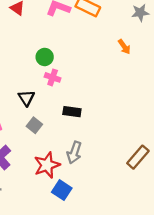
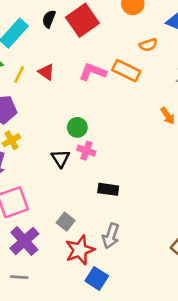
black triangle: (26, 98) -> (60, 158), moved
gray square: (34, 125) -> (66, 222), moved

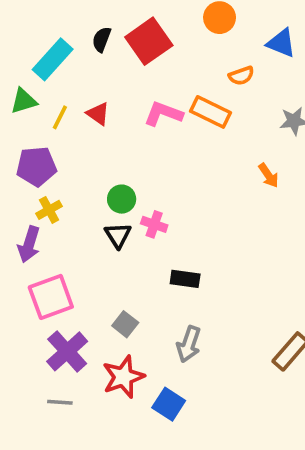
green circle: (77, 127) -> (122, 199), moved
red star: (80, 250) -> (123, 377), moved

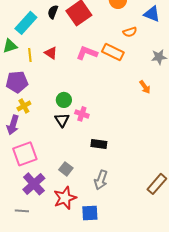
yellow line: (60, 117) -> (30, 55), turned -32
gray line: (60, 402) -> (22, 211), moved
blue square: (169, 404) -> (90, 213), turned -36

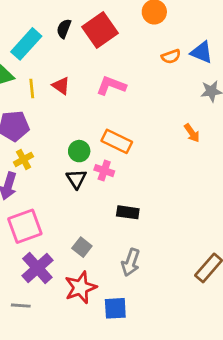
blue triangle: (152, 14) -> (202, 52), moved
orange rectangle: (113, 52) -> (117, 141), moved

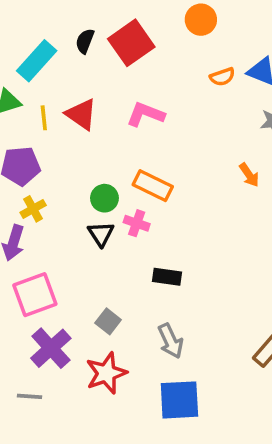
red triangle: (61, 86) -> (81, 114), size x1.4
gray arrow: (131, 262) -> (171, 341), turned -44
blue square: (115, 308) -> (179, 400), moved, size x1.4

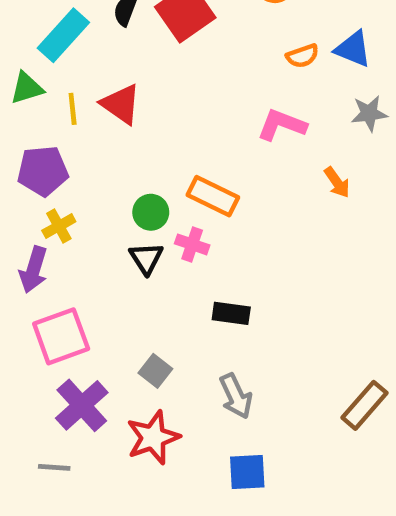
pink L-shape: (146, 114) -> (282, 125), moved
blue square: (179, 400) -> (247, 472), size x0.7

